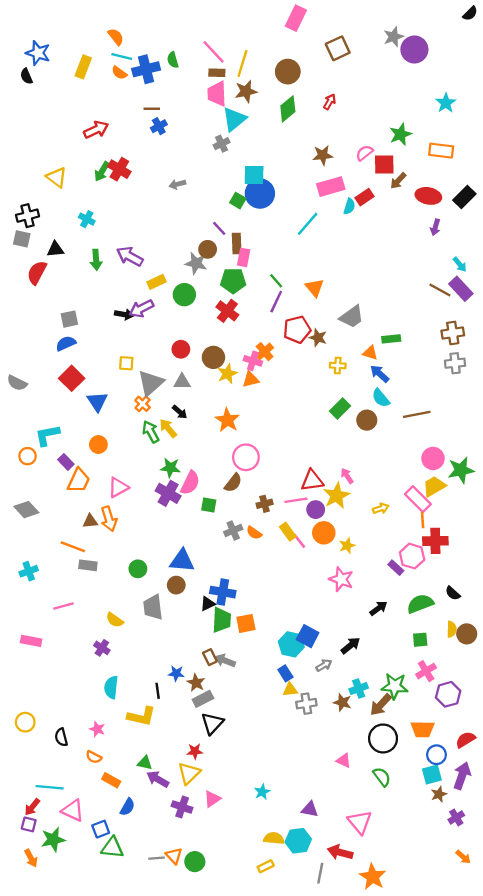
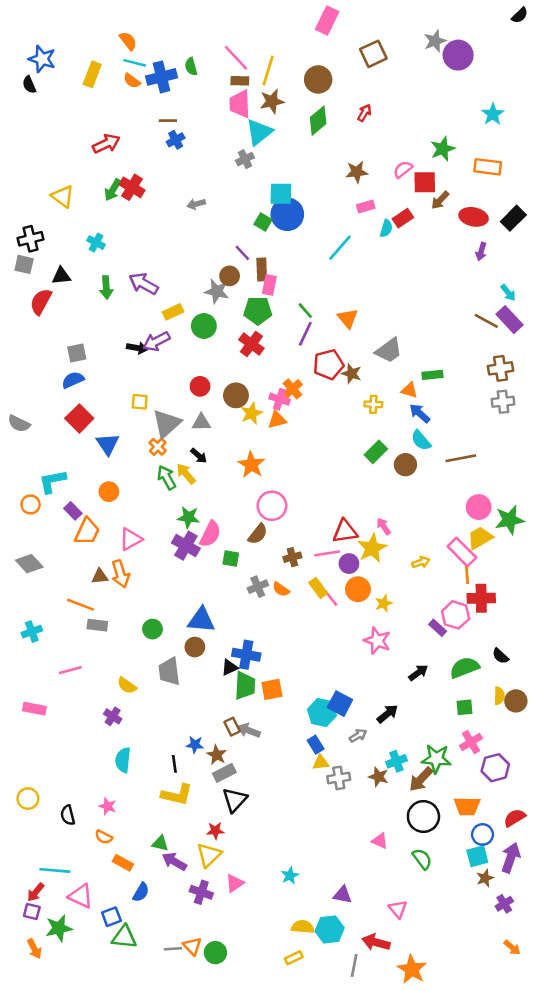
pink rectangle: (331, 187) -> (366, 207), size x0.6
yellow L-shape: (141, 716) -> (177, 795), moved
pink triangle: (360, 822) -> (398, 909), size x0.7

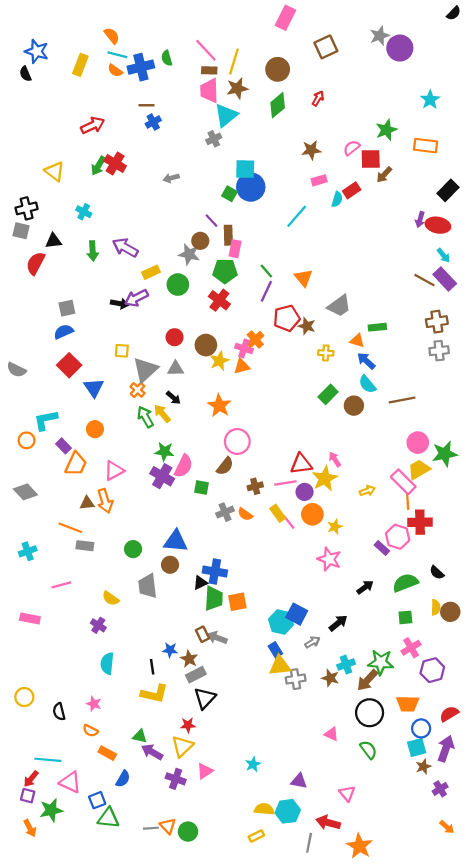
red ellipse: (474, 217) -> (438, 225), moved
yellow triangle: (321, 763) -> (280, 666), size x1.5

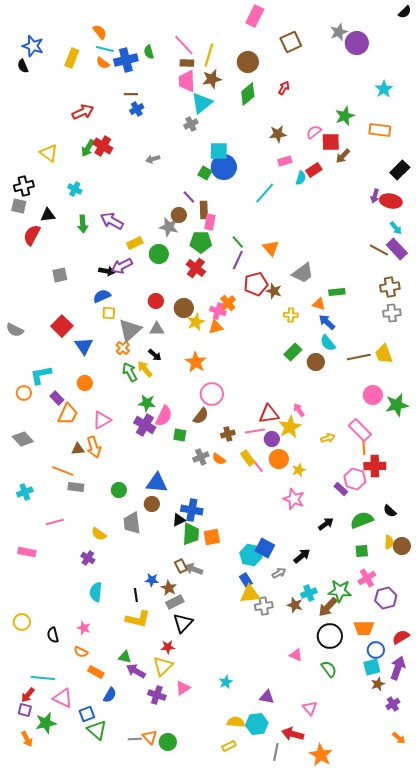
blue semicircle: (64, 332) -> (102, 296), moved
yellow trapezoid: (419, 469) -> (384, 354), moved, turned -80
green triangle: (108, 818) -> (97, 730), turned 35

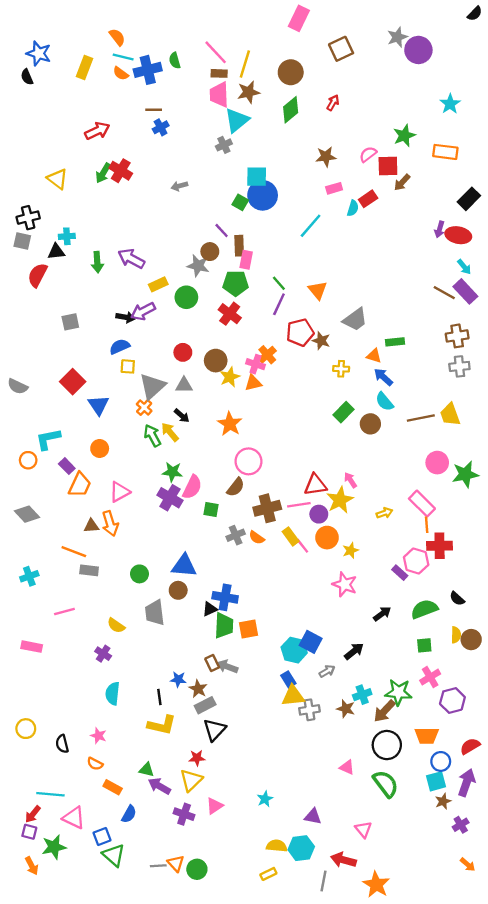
cyan cross: (75, 189) -> (67, 236), moved, turned -32
brown cross: (228, 434) -> (267, 508), size x1.6
green semicircle: (329, 669) -> (386, 784), size x1.4

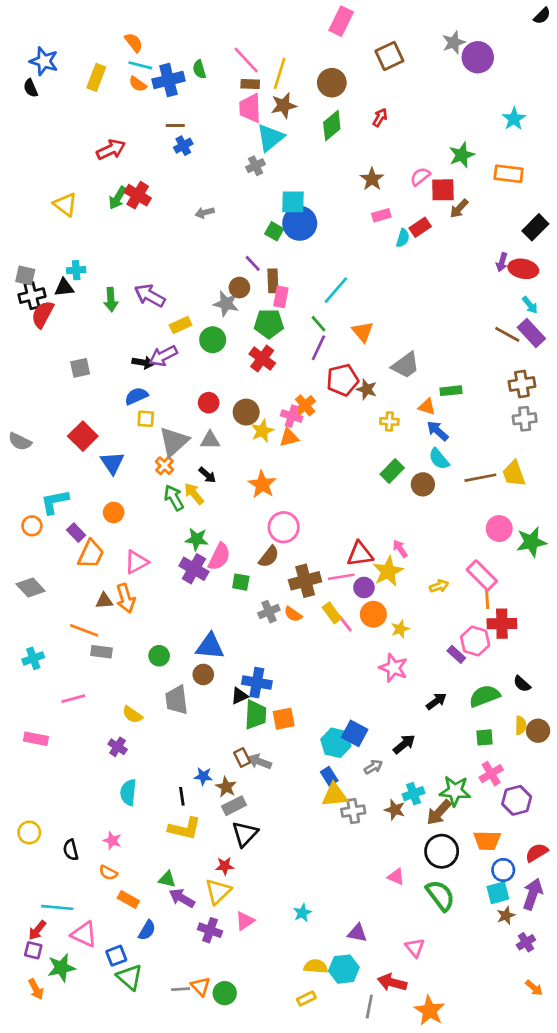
brown star: (326, 157) -> (372, 179), turned -30
black cross: (28, 218) -> (32, 296), moved
cyan line: (311, 226) -> (336, 290), moved

